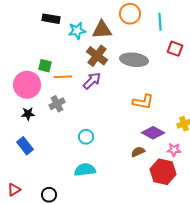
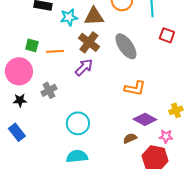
gray ellipse: (134, 60) -> (126, 46), turned 48
green square: (45, 66) -> (32, 45), moved
orange line: (63, 77) -> (55, 51), moved
cyan circle: (86, 137) -> (78, 123), size x1.5

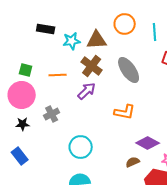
green square: (32, 45) -> (26, 70), moved
orange L-shape: (135, 88) -> (125, 112), moved

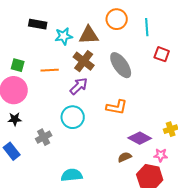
gray cross: (52, 114) -> (44, 137), moved
cyan circle: (81, 147) -> (73, 117), moved

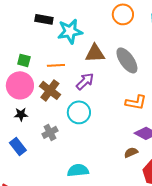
brown triangle: (89, 35) -> (95, 53), moved
cyan star: (64, 36) -> (70, 31), size x1.4
brown cross: (84, 61) -> (50, 90), moved
orange L-shape: (117, 107) -> (136, 102), moved

